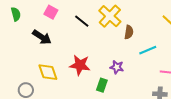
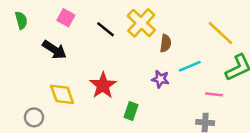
red star: (80, 65) -> (103, 85), turned 30
purple star: (117, 67) -> (160, 79), moved

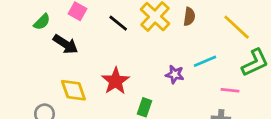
green semicircle: (21, 20) -> (42, 22), moved, turned 60
brown semicircle: (166, 43) -> (189, 17), moved

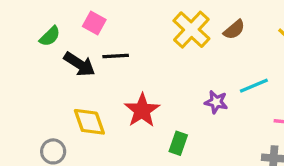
brown semicircle: (189, 17) -> (234, 30), turned 42
black line: (118, 23) -> (116, 56), moved, turned -42

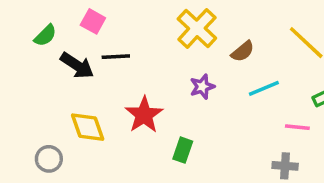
brown semicircle: (234, 30) -> (243, 51), moved
purple star: (216, 102) -> (202, 87), moved, turned -30

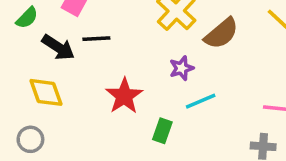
brown semicircle: (243, 51) -> (221, 33), size x1.5
cyan line: (264, 88) -> (201, 101), moved
yellow diamond: (88, 127) -> (46, 92), moved

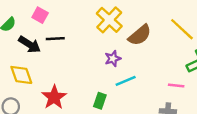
red star: (124, 96) -> (54, 97), moved

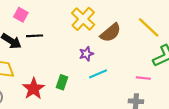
green rectangle: (100, 101) -> (62, 82), moved

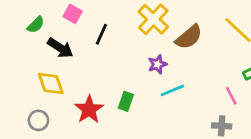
black line: (35, 36) -> (101, 34), moved, turned -63
pink line: (143, 78) -> (231, 96), turned 56

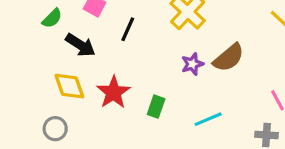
brown semicircle: (189, 37) -> (229, 58), moved
cyan line: (172, 90) -> (208, 119), moved
red star: (89, 109) -> (114, 92), moved

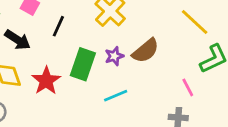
green rectangle: (156, 107) -> (83, 64), moved, size x1.6
cyan line: (208, 119) -> (116, 96), moved

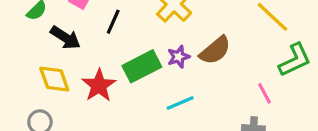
green rectangle: (83, 64) -> (142, 66), turned 44

